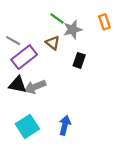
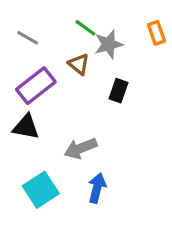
gray line: (13, 41) -> (28, 38), moved
gray arrow: (35, 87) -> (80, 148), moved

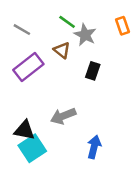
gray star: (109, 44) -> (85, 35), turned -30
black triangle: (26, 127) -> (24, 130), moved
blue arrow: (97, 188) -> (94, 147), moved

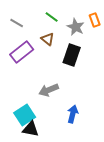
gray star: (85, 35) -> (76, 27), moved
black rectangle: (93, 71) -> (72, 55), size x1.5
black triangle: (24, 130) -> (31, 129), moved

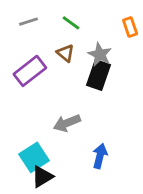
gray line: (17, 23) -> (28, 22), moved, turned -48
gray star: (76, 27) -> (100, 54), moved
black triangle: (31, 129) -> (42, 177), turned -42

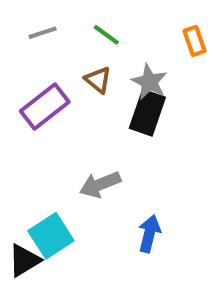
black triangle: (42, 177) -> (24, 260), moved

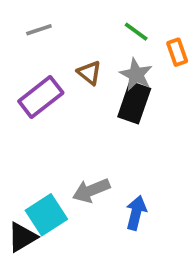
green line: (106, 35) -> (136, 32), moved
orange rectangle: (194, 41) -> (177, 52), moved
gray arrow: (100, 184) -> (91, 190), moved

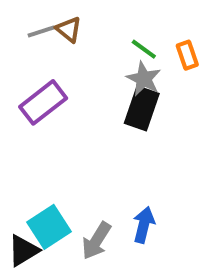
green line: (136, 32) -> (144, 49), moved
brown triangle: (89, 73) -> (69, 29), moved
gray arrow: (91, 190) -> (96, 241), moved, turned -36

